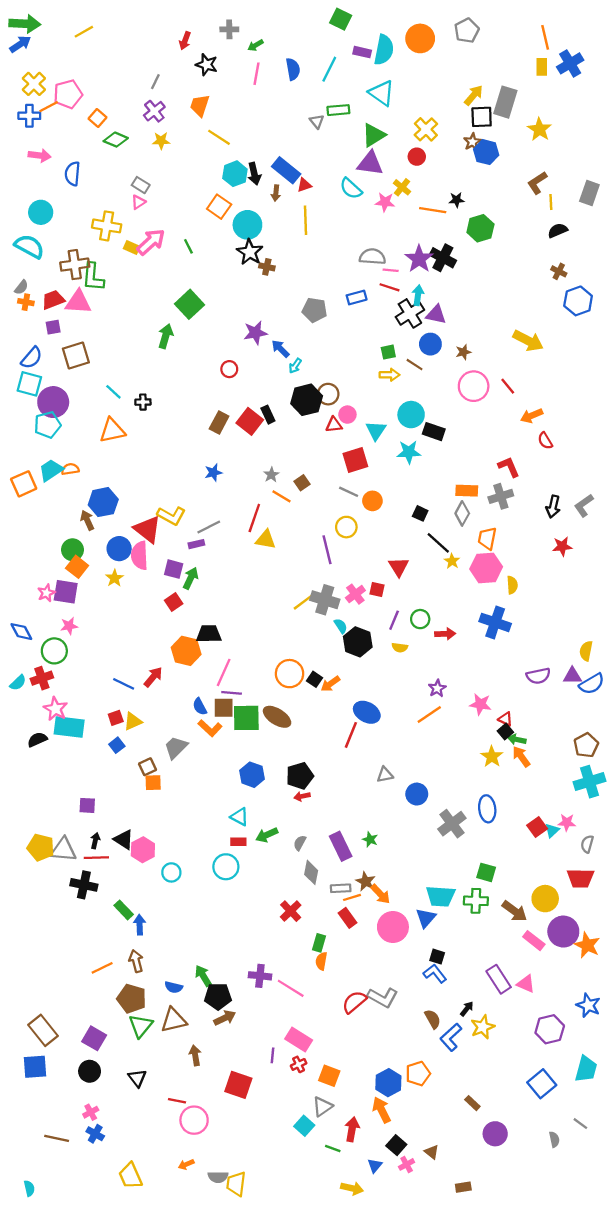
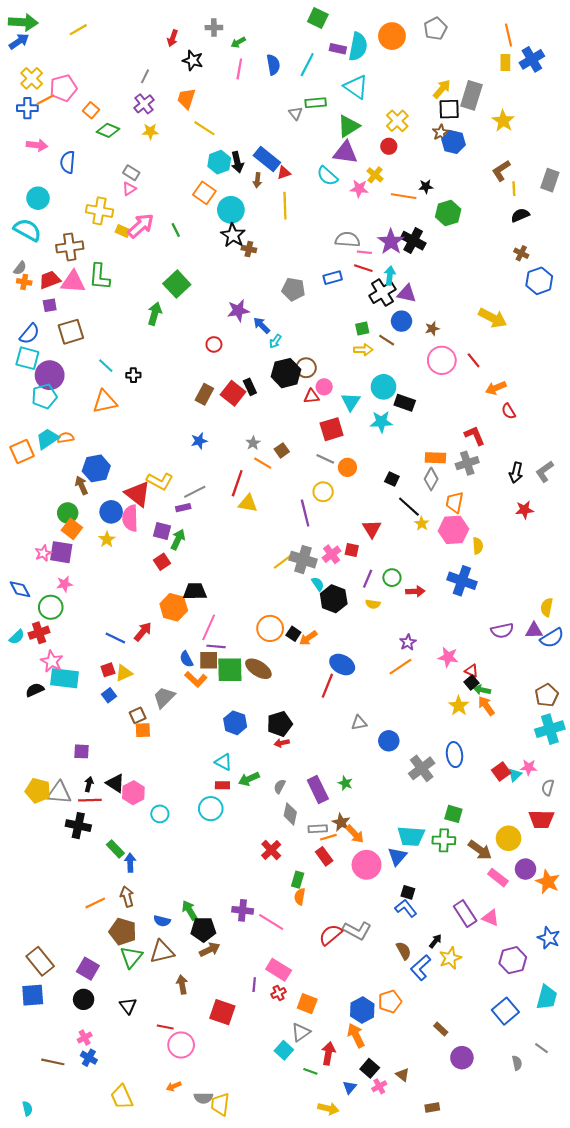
green L-shape: (93, 277) -> (99, 277), moved
purple circle: (563, 932) -> (526, 869), size x0.7

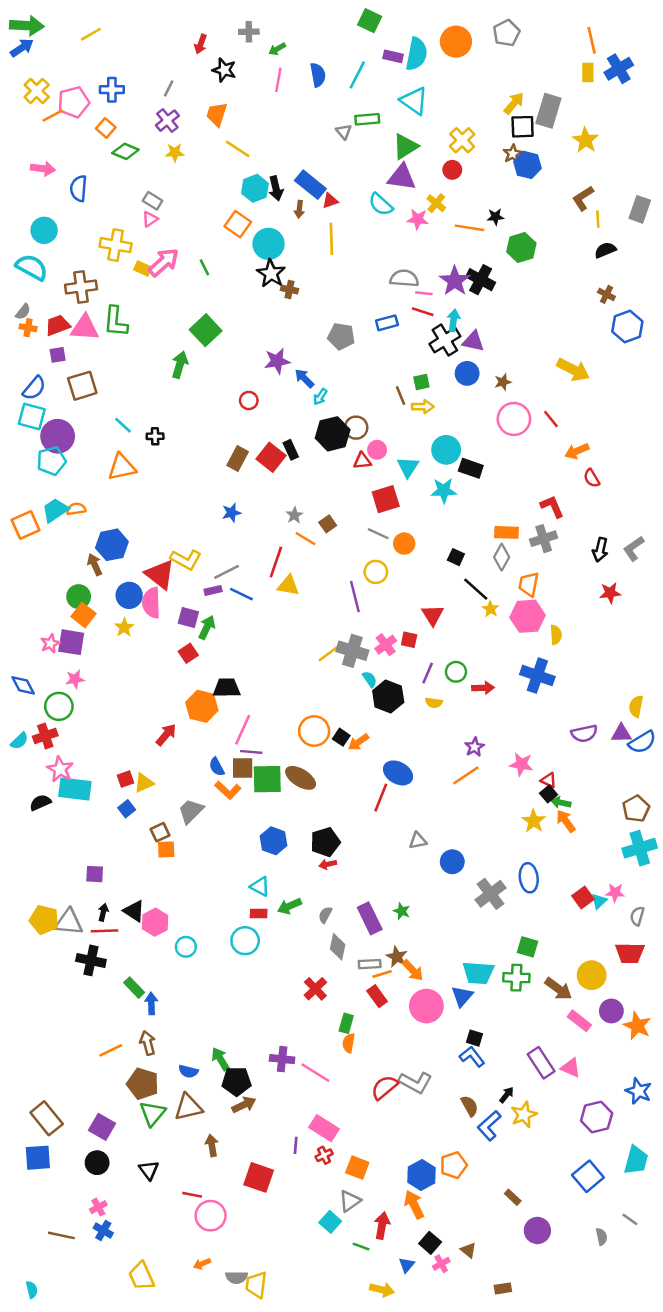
blue cross: (27, 108) -> (112, 90), moved
brown line: (387, 340) -> (400, 396), moved, turned 35
blue line: (115, 638) -> (241, 594), moved

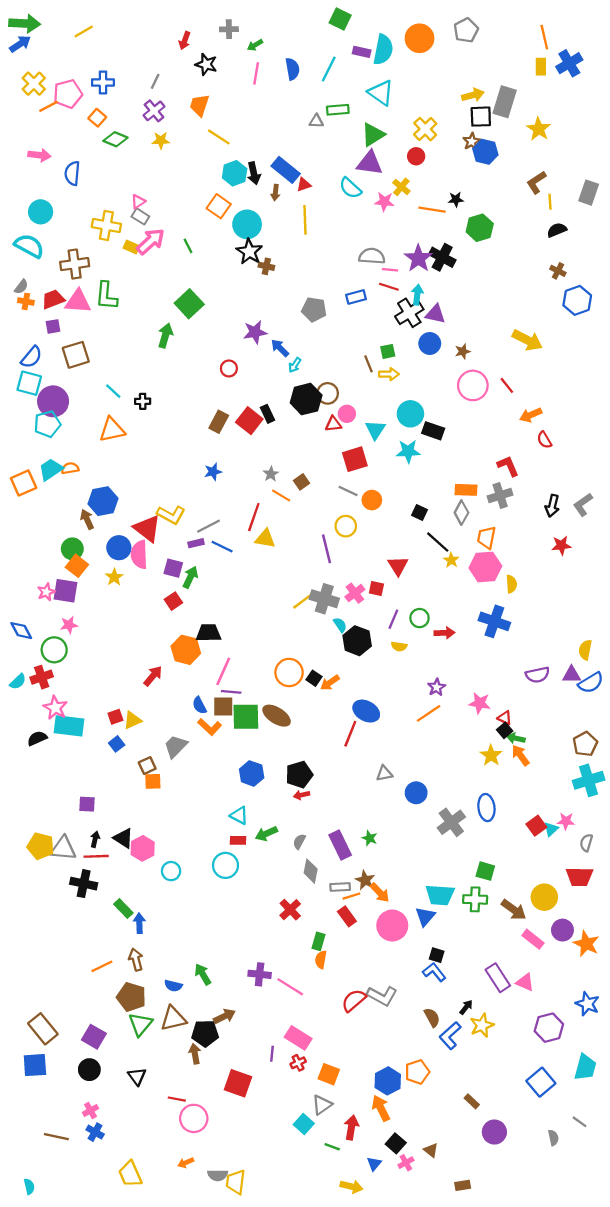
yellow arrow: (514, 103) -> (473, 95), turned 35
gray triangle: (344, 132) -> (316, 121), turned -49
gray rectangle: (153, 201) -> (140, 216), moved
black pentagon: (236, 1081) -> (205, 1033), moved

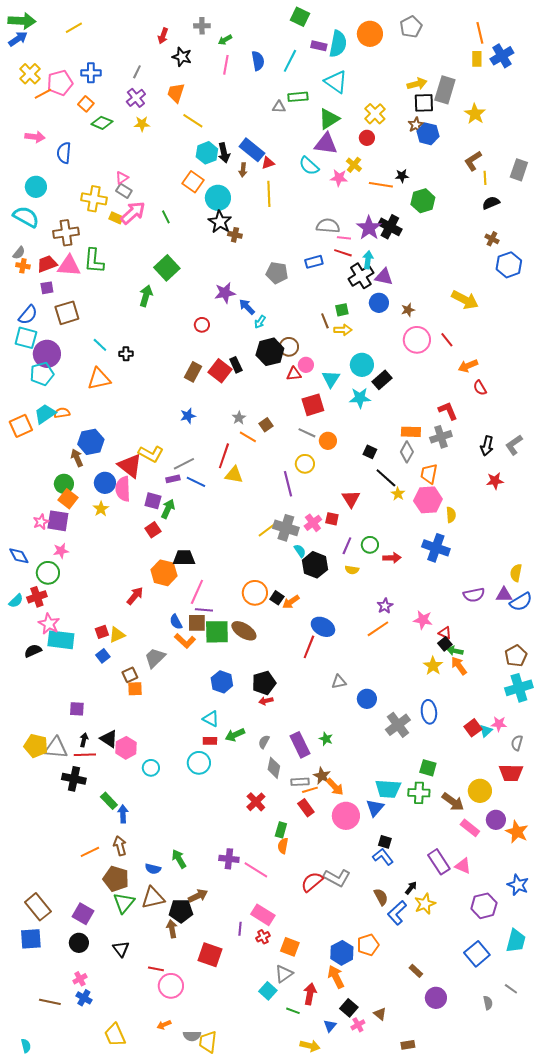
black rectangle: (433, 431) -> (382, 380), turned -60

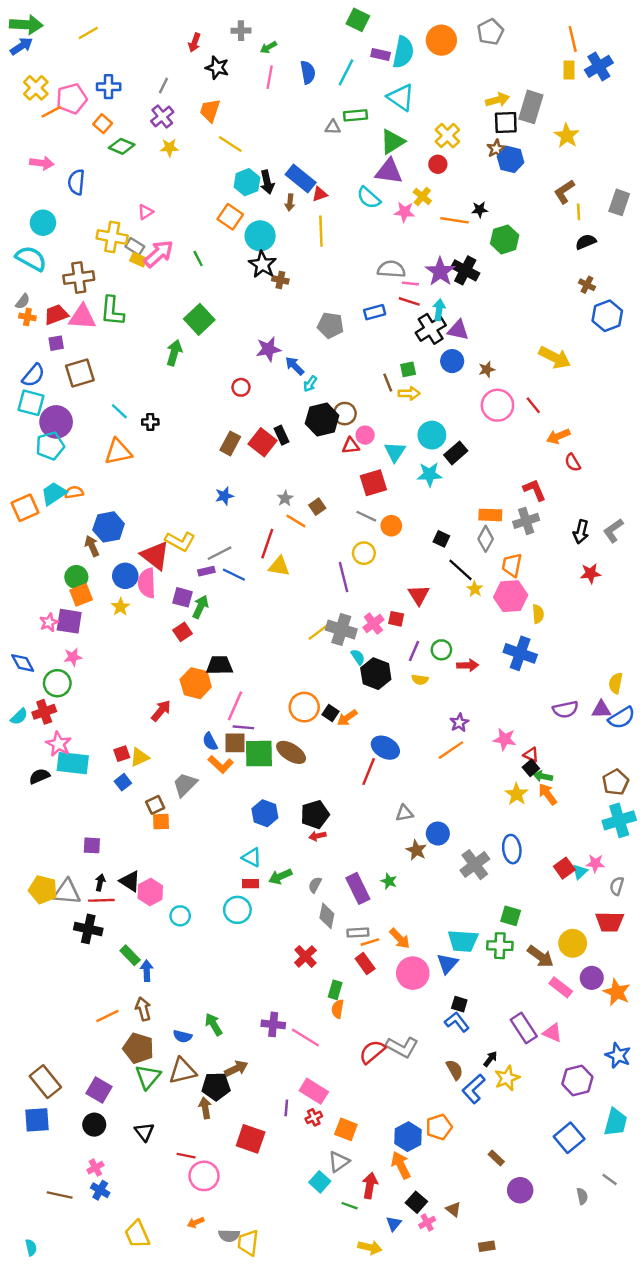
gray rectangle: (124, 191) -> (135, 247), moved
orange square: (68, 499) -> (81, 595), turned 30
brown star: (322, 776) -> (416, 850), moved

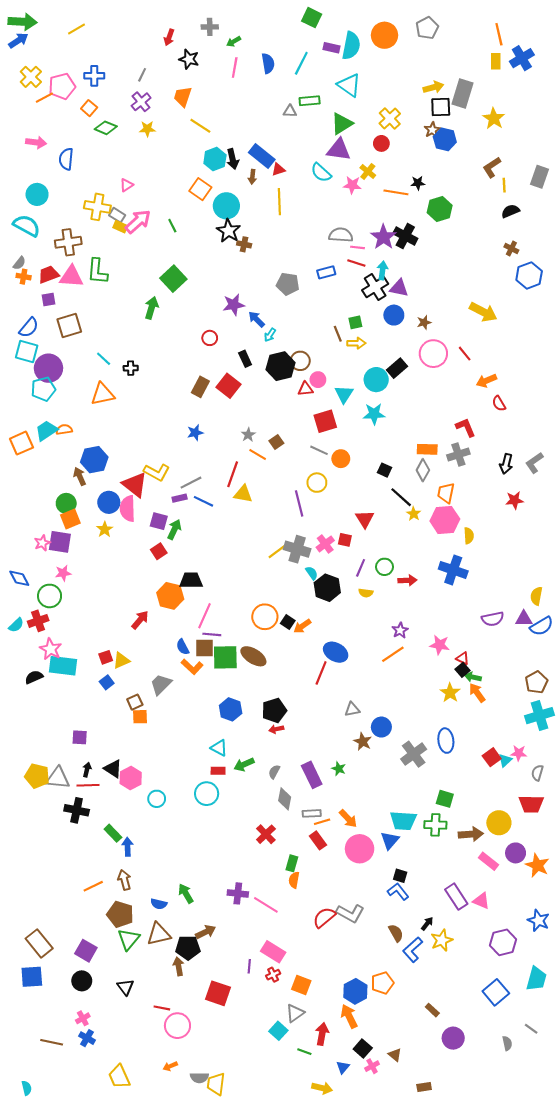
black rectangle: (282, 435) -> (245, 359), moved
black rectangle: (456, 453) -> (397, 368), moved
brown arrow: (540, 956) -> (471, 834), turned -40

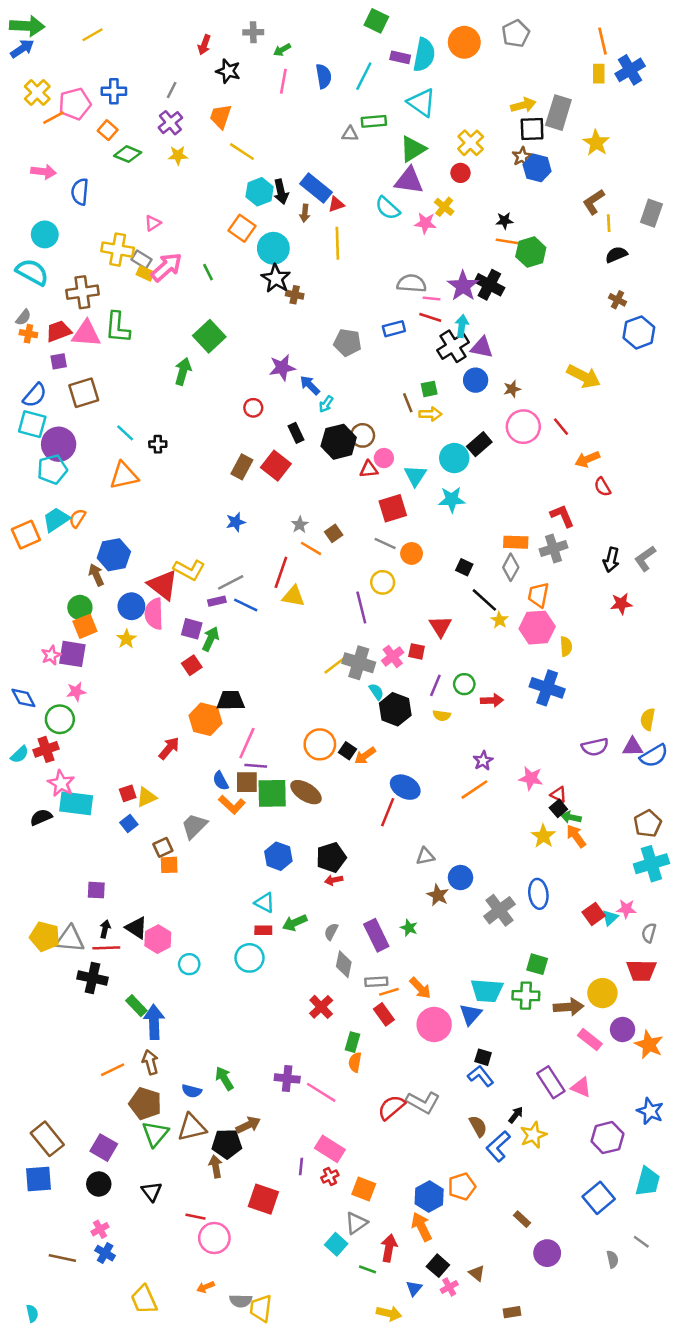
orange line: (396, 192) -> (511, 242), moved
orange semicircle: (64, 430) -> (77, 518), turned -49
blue arrow: (128, 847) -> (154, 1022), size x1.5

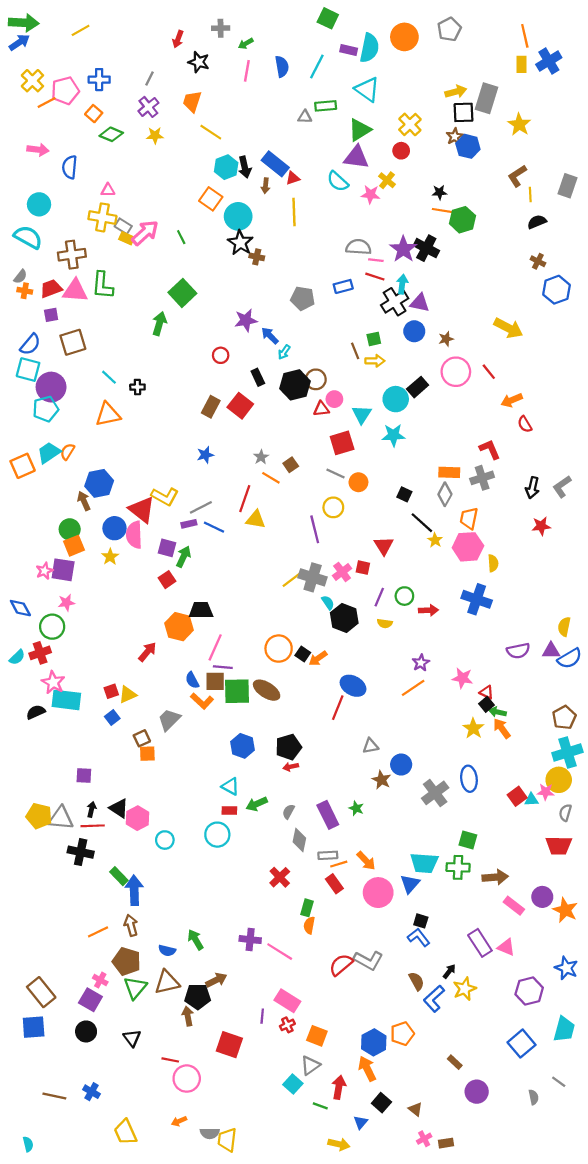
pink triangle: (153, 223) -> (108, 190), moved, turned 32
cyan triangle: (610, 918) -> (531, 800), turned 40
yellow circle: (602, 993) -> (559, 780), moved
pink cross: (100, 1229) -> (100, 980), moved, turned -32
pink cross: (449, 1287) -> (424, 1139), moved

